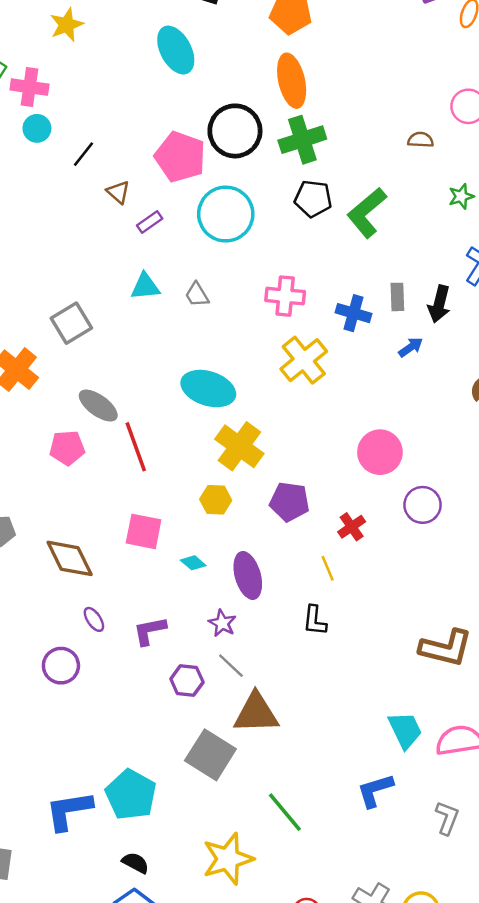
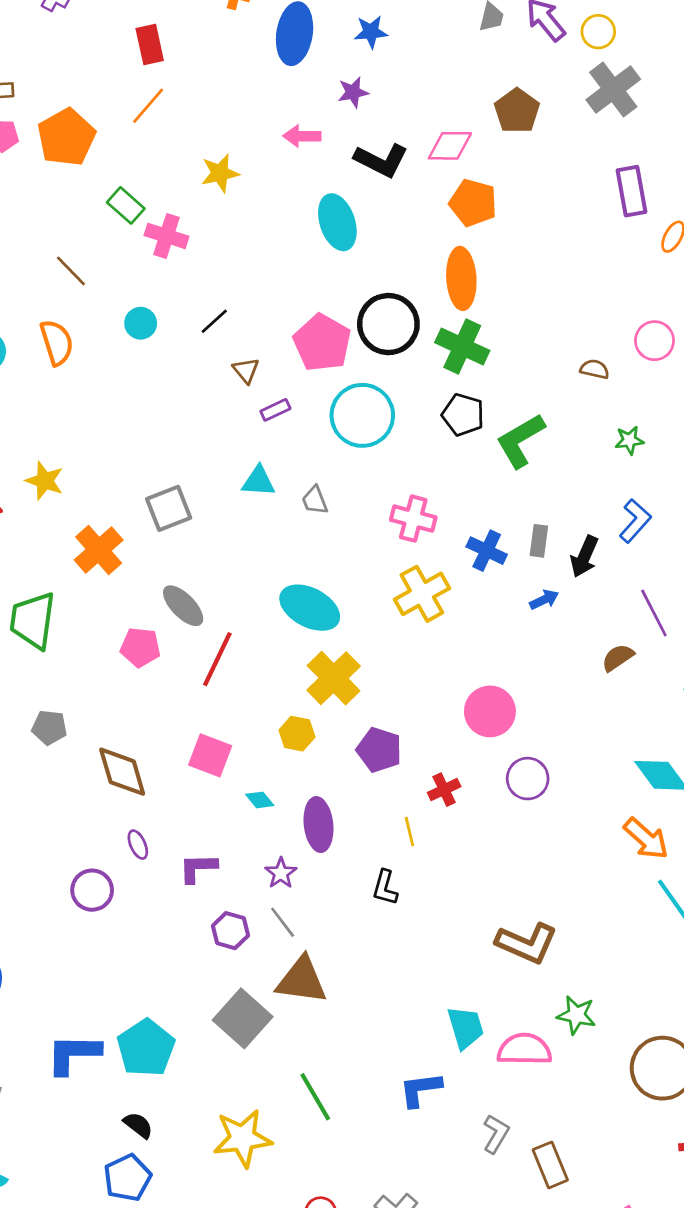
cyan circle: (37, 128) -> (141, 323), moved
green cross: (302, 140) -> (462, 347), turned 33
red line: (136, 447) -> (217, 659), turned 36

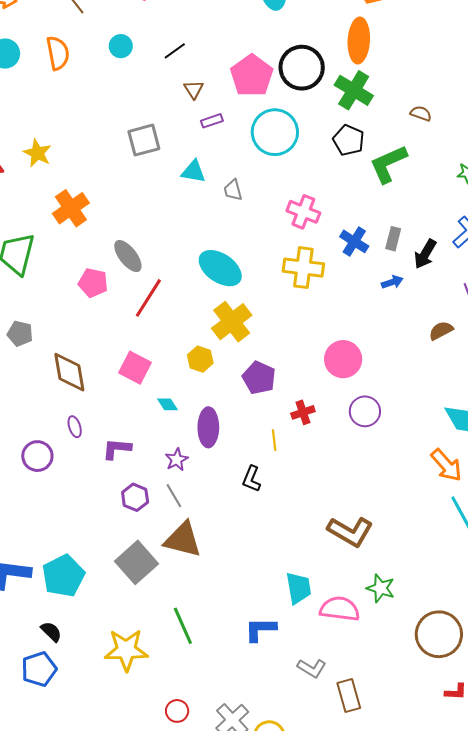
brown semicircle: (595, 369) -> (421, 113), moved
gray square: (169, 508) -> (144, 140), moved
yellow cross: (422, 594) -> (303, 268), turned 30
gray L-shape: (496, 1134) -> (312, 668), turned 84

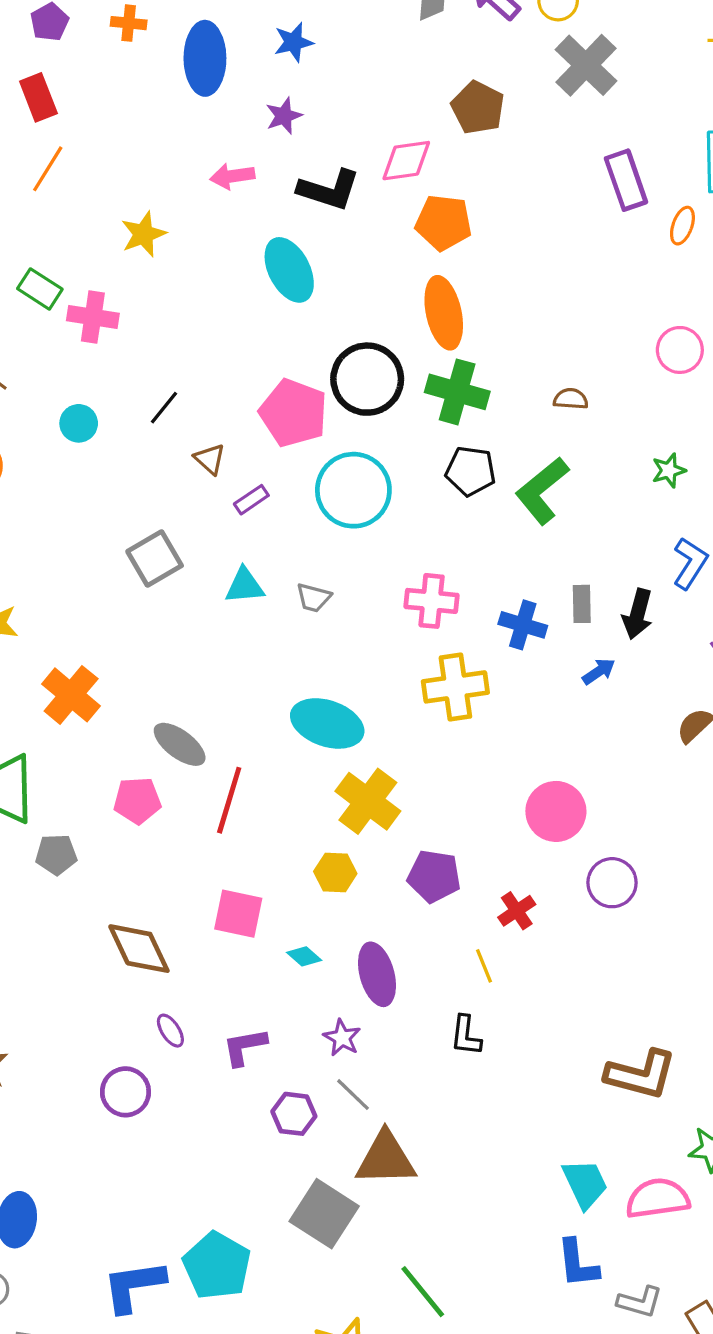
gray trapezoid: (233, 190) -> (314, 598), turned -45
gray pentagon: (20, 334) -> (56, 854), moved
blue L-shape: (260, 629) -> (578, 1264), moved, turned -80

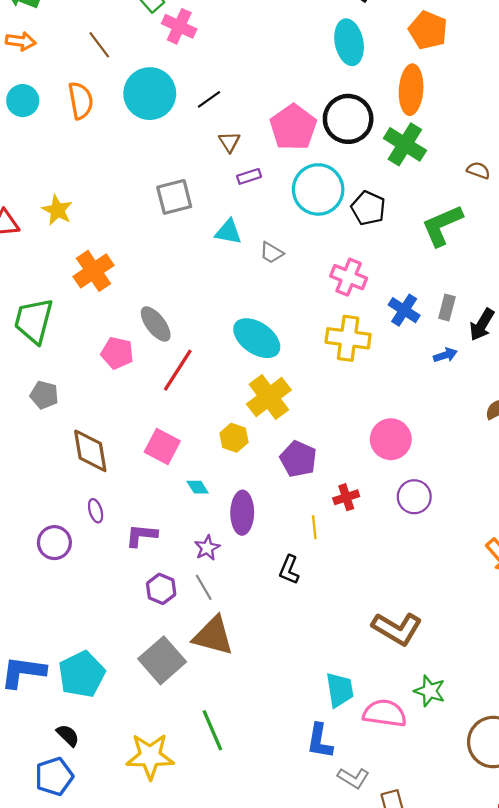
cyan ellipse: (289, 270) -> (349, 42), moved
cyan circle: (79, 423) -> (150, 94), size x2.0
black pentagon: (471, 471) -> (368, 208), moved
gray pentagon: (56, 854) -> (44, 395), moved

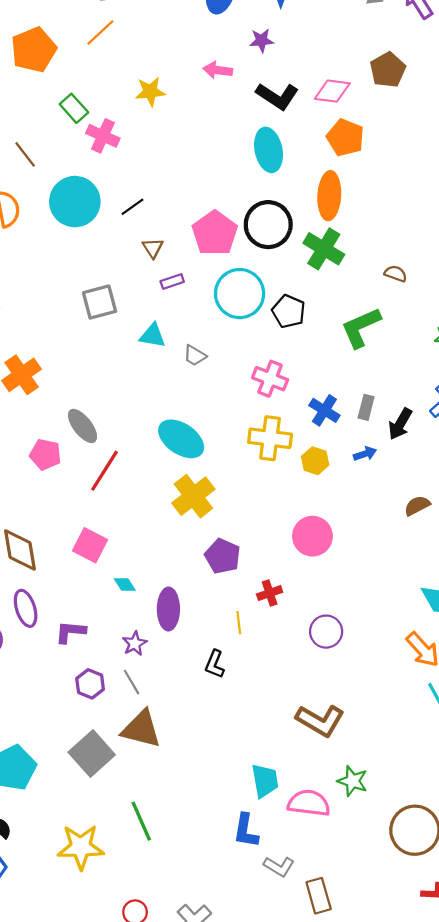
yellow hexagon: (234, 438) -> (315, 461), moved
purple circle: (414, 497) -> (326, 632), moved
purple ellipse: (96, 511) -> (26, 608), size x1.6

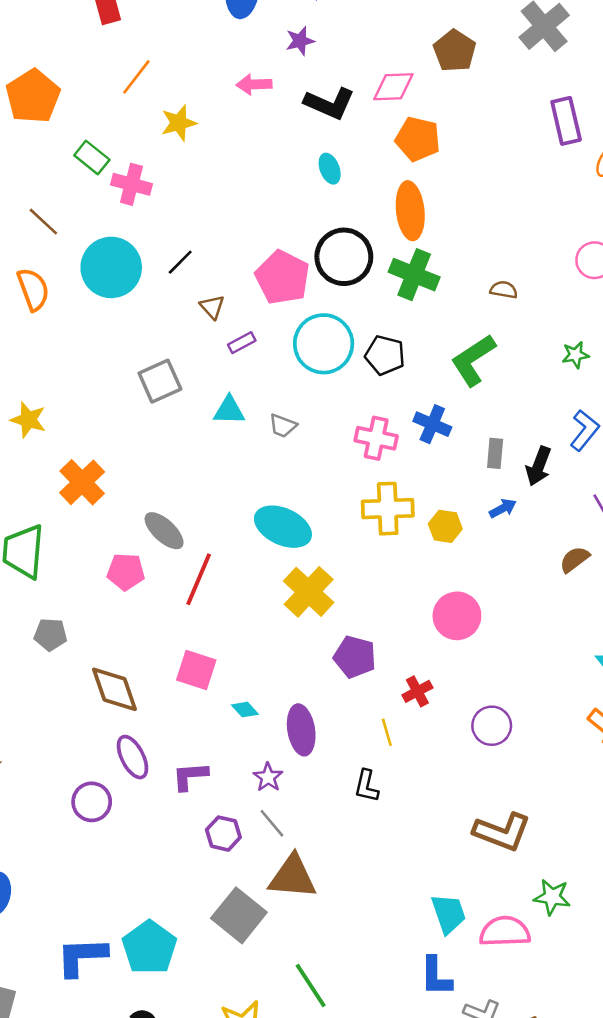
orange line: (100, 32) -> (136, 77), moved
cyan ellipse: (269, 150) -> (330, 169), size x0.6
blue cross: (324, 410) -> (432, 424), moved

